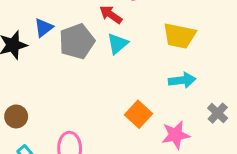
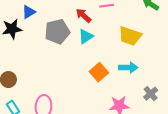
blue triangle: (44, 28) -> (29, 12), moved
orange square: (139, 114) -> (99, 72), moved

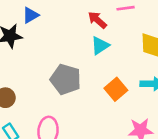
gray pentagon: (57, 32) -> (66, 79), moved, turned 30

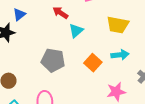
red arrow: (97, 20) -> (60, 13), moved

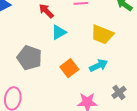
cyan arrow: (120, 55) -> (98, 65), turned -30

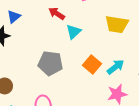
cyan arrow: (98, 65) -> (116, 67), moved

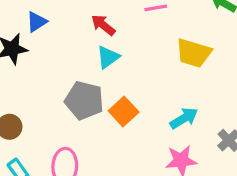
cyan triangle: (74, 32) -> (108, 57), moved
orange square: (92, 65) -> (124, 111), moved

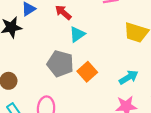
red arrow: (103, 25) -> (63, 12), moved

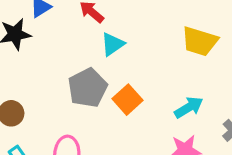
gray pentagon: (60, 64) -> (88, 88), turned 30

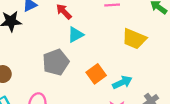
orange square: (128, 100) -> (96, 74), moved

